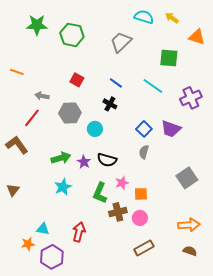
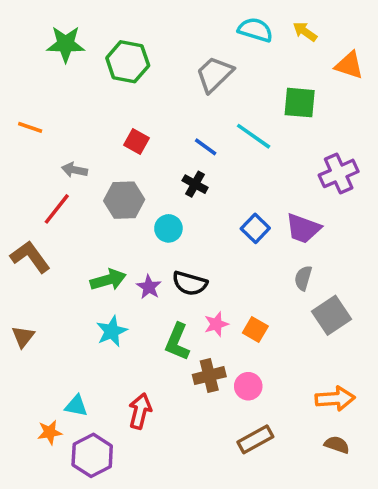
cyan line: (153, 86) -> (254, 136), moved
gray semicircle: (144, 152) -> (303, 278), moved
orange square: (141, 194) -> (255, 329), moved, turned 32

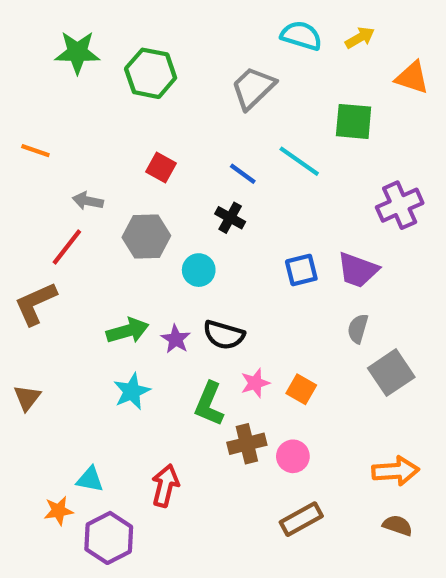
yellow arrow: (305, 32) -> (360, 38), turned 115
blue square: (255, 228) -> (301, 270), turned 32
brown L-shape: (30, 257) -> (35, 304), turned -78

